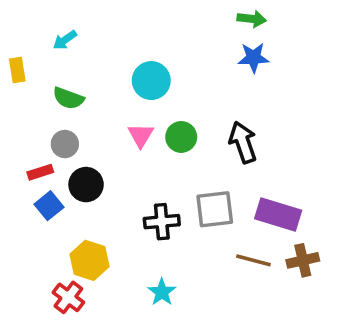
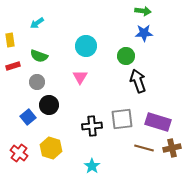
green circle: (181, 137) -> (126, 56), moved
red rectangle: (40, 172) -> (13, 66), moved
red cross: (68, 297) -> (19, 153), moved

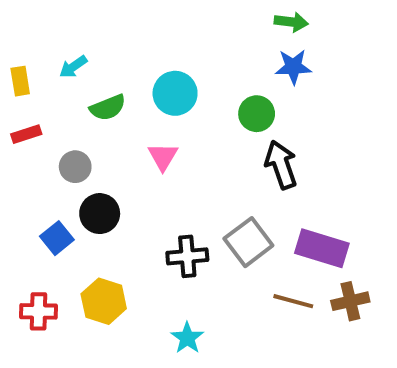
cyan arrow: (37, 23) -> (73, 67), moved
green semicircle: (39, 56) -> (108, 108), moved, turned -42
gray square: (122, 119) -> (248, 242), turned -30
red cross: (19, 153) -> (39, 311), turned -36

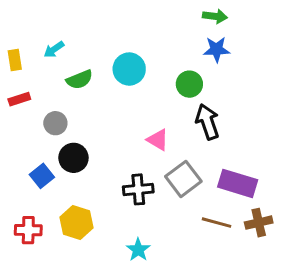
pink triangle: (163, 156) -> (158, 140), moved, turned -30

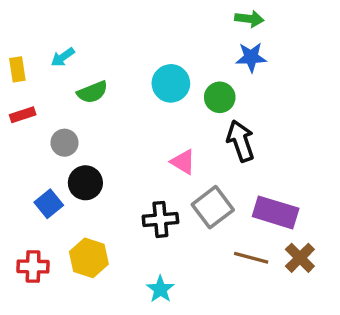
cyan circle: (129, 69) -> (171, 83), moved
brown cross: (259, 223) -> (300, 258), turned -32

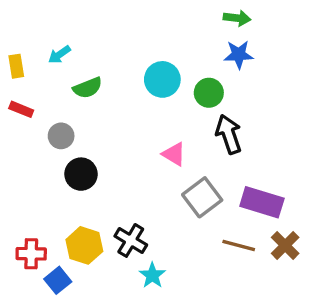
red rectangle: (23, 115) -> (21, 109), turned 40
blue square: (49, 204) -> (58, 280), moved
black cross: (160, 219) -> (131, 240), moved, turned 36

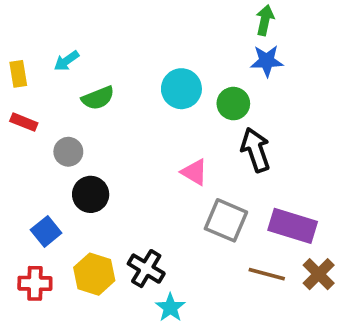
green arrow: (237, 18) -> (265, 20), turned -85
gray square: (202, 197) -> (226, 220), turned -30
blue square: (58, 280) -> (46, 231), moved

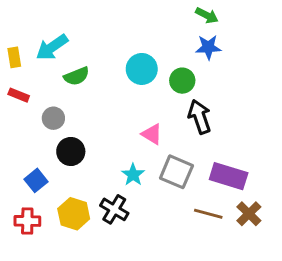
green arrow: (265, 20) -> (207, 15), turned 105
cyan arrow: (66, 61) -> (52, 47), size x1.6
cyan star: (170, 307) -> (133, 175), moved

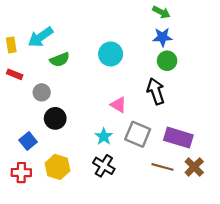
green circle: (182, 81) -> (167, 61), moved
black cross: (114, 209) -> (104, 166), moved

